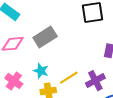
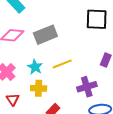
yellow line: (69, 78) -> (62, 64), moved

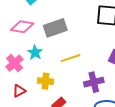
cyan star: (35, 67) -> (35, 53), moved
red triangle: (13, 99) -> (19, 91), turned 32

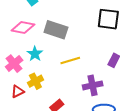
gray rectangle: (55, 28) -> (56, 30), turned 35
yellow cross: (46, 81) -> (35, 81), moved, turned -35

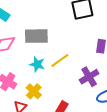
cyan star: (35, 54) -> (37, 64), moved

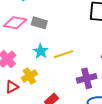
gray rectangle: (36, 36) -> (39, 23), moved, size x0.7

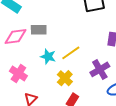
yellow cross: (29, 76) -> (65, 78), moved

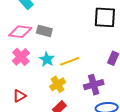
pink cross: (18, 73) -> (21, 57), moved

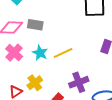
yellow cross: (58, 84) -> (35, 83), moved
purple cross: (94, 85) -> (79, 82), moved

